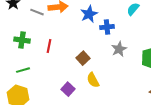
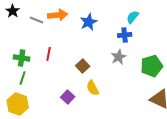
blue cross: (107, 27) -> (125, 35), moved
green cross: (22, 40) -> (22, 58), moved
green line: (23, 70) -> (23, 78), turned -56

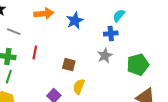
gray line: (37, 20) -> (14, 32), moved
brown square: (83, 66) -> (69, 65), turned -32
yellow semicircle: (93, 88) -> (79, 87), turned 49

